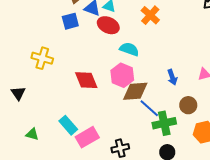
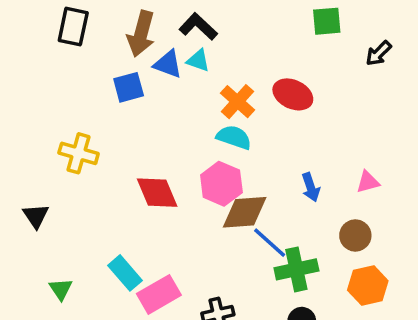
orange cross: (150, 15) -> (237, 102), moved
red ellipse: (108, 25) -> (293, 94), moved
brown circle: (188, 105) -> (355, 235), moved
green triangle: (32, 134) -> (61, 289), turned 40

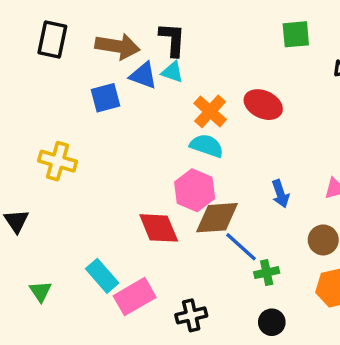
black L-shape: (198, 27) -> (172, 39), turned 51
brown arrow: (141, 34) -> (118, 46), turned -96
red diamond: (157, 193) -> (159, 228), moved
green cross: (296, 269) -> (267, 273), size x0.6

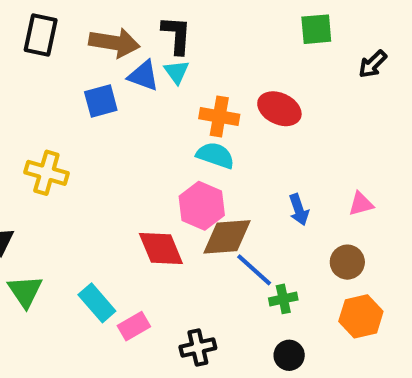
cyan triangle: (172, 72) -> (177, 72), turned 35
orange cross: (210, 111) -> (219, 116), turned -32
green triangle: (40, 291) -> (25, 291), moved, size x1.4
pink rectangle: (135, 297) -> (134, 326), size x0.7

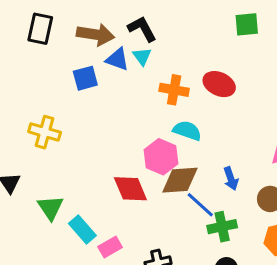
black L-shape: (177, 35) -> (142, 29), turned -32
cyan semicircle: (215, 155) -> (187, 131), moved
blue arrow: (299, 210) -> (231, 179), moved
green triangle: (25, 291) -> (50, 208), moved
green cross: (283, 299) -> (222, 227), size x1.4

